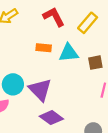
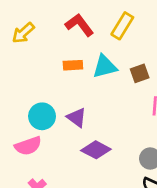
purple triangle: (40, 90) -> (77, 118), size x0.7

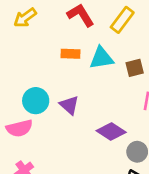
purple diamond: (96, 150) -> (111, 132), moved

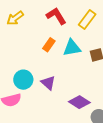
orange rectangle: (71, 54) -> (49, 45), turned -56

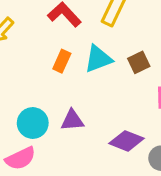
purple triangle: (48, 83) -> (72, 120), turned -35

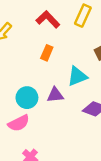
cyan triangle: (98, 59) -> (77, 76), moved

